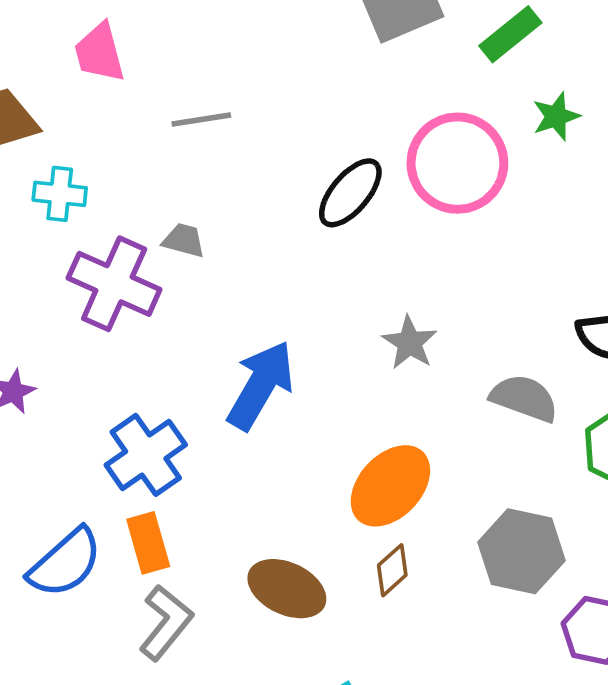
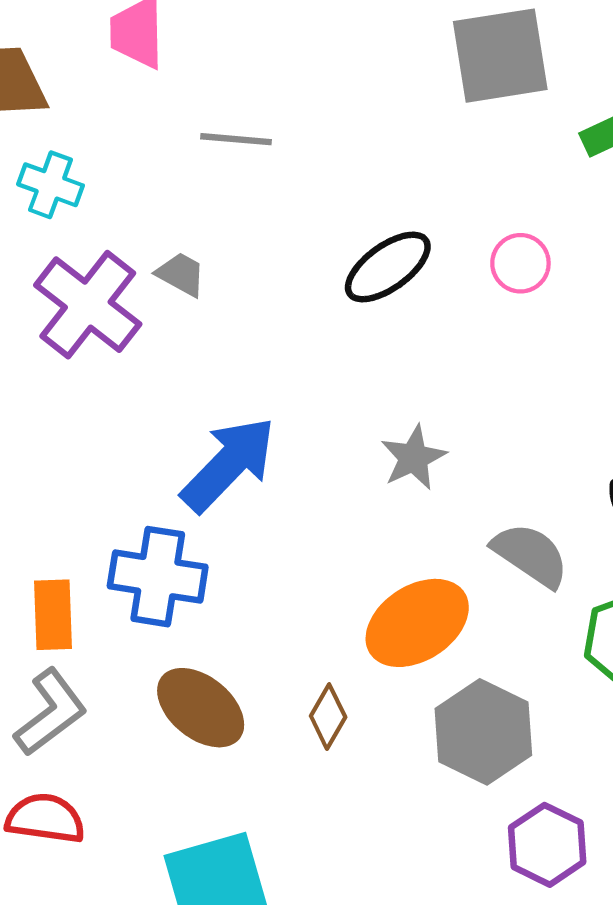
pink circle: (457, 163) -> (520, 263), size x0.5
blue cross: (146, 455) -> (158, 577), moved, turned 30
orange ellipse: (390, 486) -> (417, 623), moved
brown diamond: (392, 570) -> (328, 717), turned -32

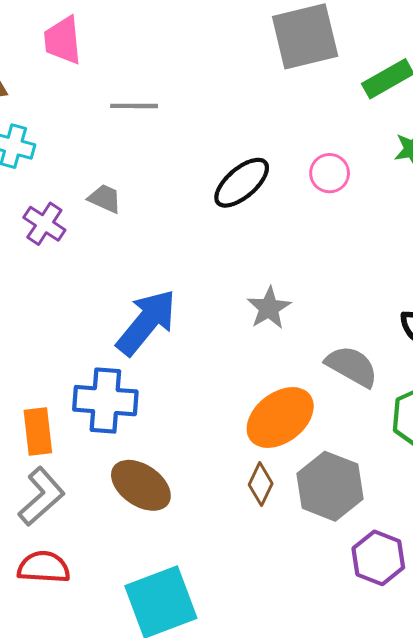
purple cross: (88, 305) -> (44, 224), size x0.6
brown diamond: (328, 717) -> (261, 484), moved

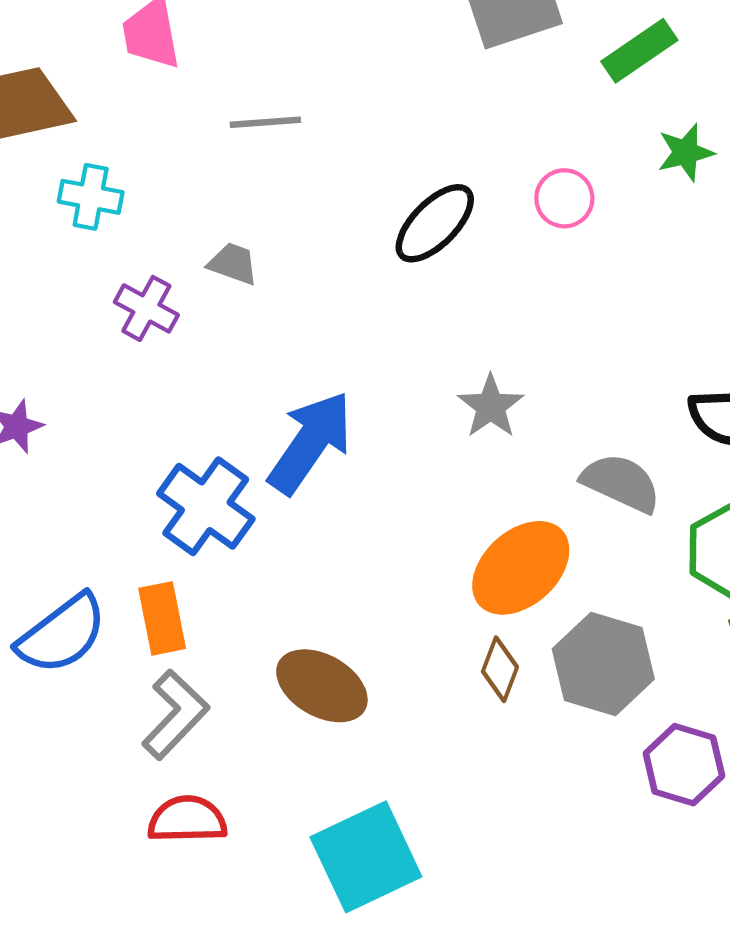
blue cross: (105, 401) -> (206, 506), moved, turned 36

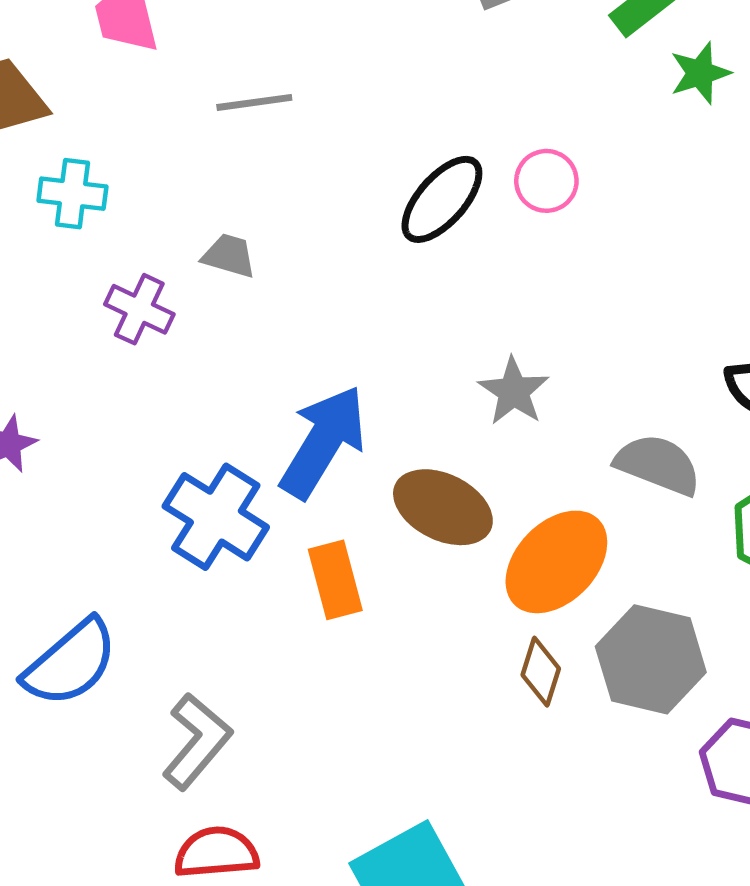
green star: (686, 152) -> (700, 73), moved
pink circle: (564, 198) -> (546, 181), moved
orange rectangle: (162, 618) -> (335, 580), moved
brown ellipse: (322, 686) -> (443, 507), moved

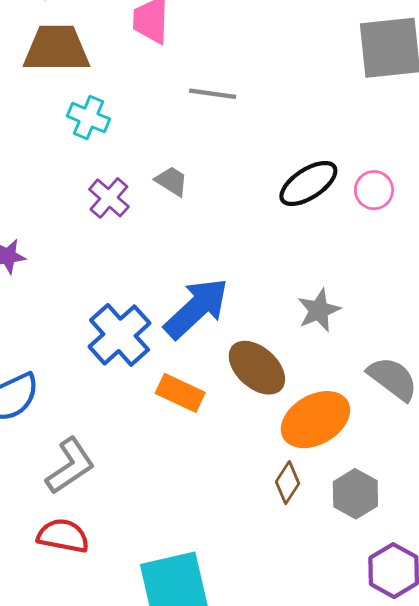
orange rectangle: (335, 580) -> (180, 393), turned -66
gray hexagon: (651, 659) -> (355, 494), size x0.7

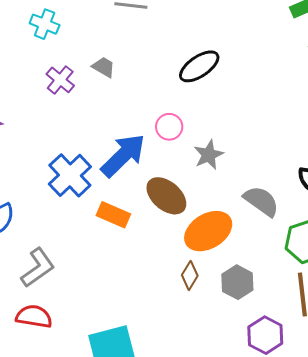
pink circle: (374, 190) -> (169, 127), moved

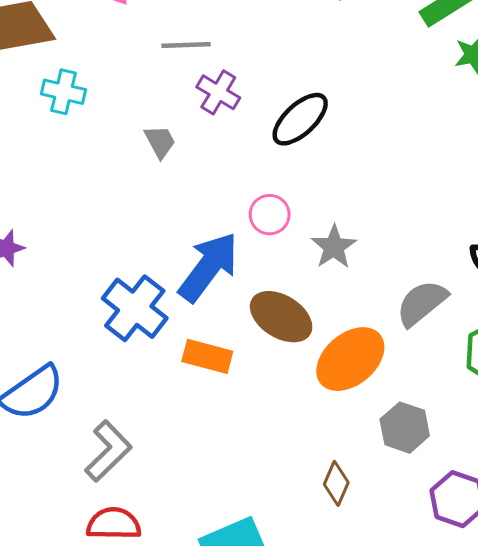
gray trapezoid: (104, 67) -> (160, 142), turned 40
purple cross: (60, 80) -> (218, 92), moved
gray semicircle: (261, 201) -> (422, 303), turned -66
brown diamond: (190, 275) -> (336, 483), moved

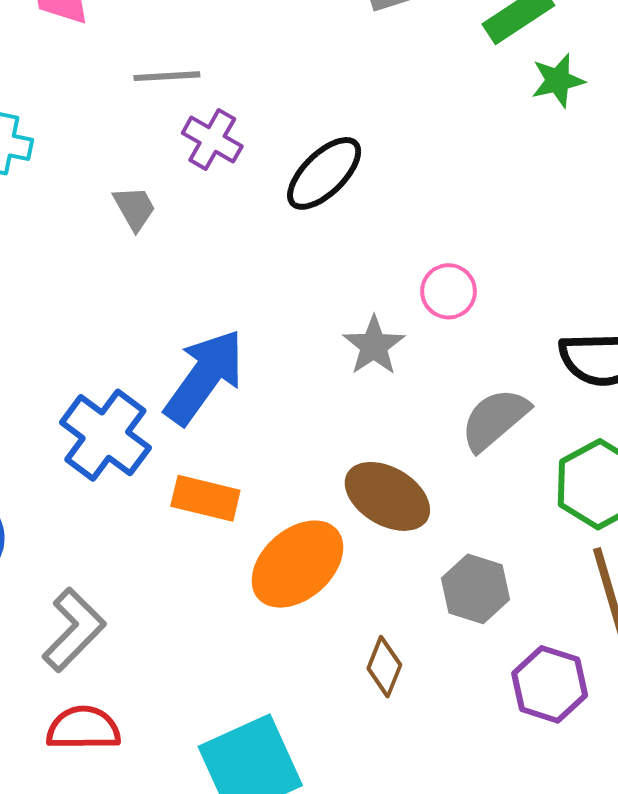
pink circle: (270, 215) -> (449, 291), moved
brown ellipse: (281, 317) -> (387, 496), moved
orange ellipse: (350, 359) -> (297, 564), moved

